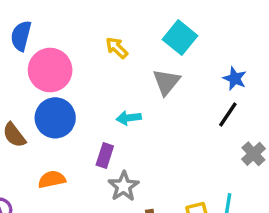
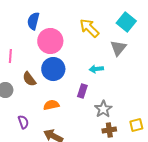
yellow arrow: (117, 48) -> (89, 28), size x1.5
gray star: (124, 186) -> (103, 109), moved

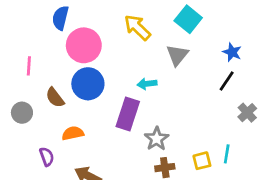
purple rectangle: (82, 91) -> (128, 114), size x1.6
orange semicircle: (51, 105) -> (73, 133), moved

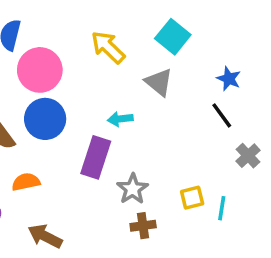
gray triangle: (177, 55) -> (159, 82), turned -30
black line: (227, 81) -> (222, 115), turned -70
yellow square: (202, 161) -> (192, 198), moved

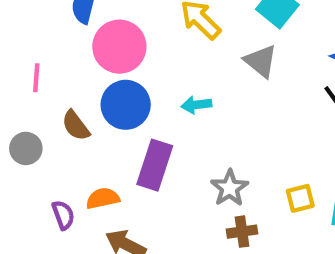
cyan arrow: (120, 119) -> (196, 105), moved
purple rectangle: (96, 157) -> (155, 165), moved
orange semicircle: (26, 182) -> (103, 198), moved

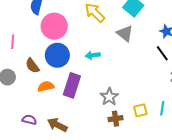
orange semicircle: (103, 198) -> (46, 86), moved
yellow square: (300, 198) -> (140, 110), moved
purple semicircle: (63, 215) -> (29, 120), moved, turned -56

